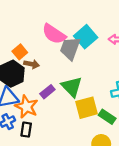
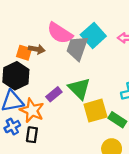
orange square: (20, 52) -> (24, 53), turned -32
brown arrow: (32, 64) -> (37, 49), moved

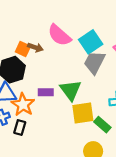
gray trapezoid: (77, 48) -> (94, 62), moved
purple rectangle: (54, 94) -> (46, 92), turned 32

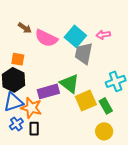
brown arrow: (35, 47) -> (25, 28), moved, turned 32
purple rectangle: (46, 92) -> (48, 91), size x1.5
green rectangle: (102, 125) -> (106, 106), turned 35

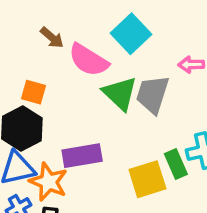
cyan square: (75, 36) -> (131, 34), moved
green triangle: (69, 84) -> (120, 93), moved
green rectangle: (106, 106) -> (176, 164), moved

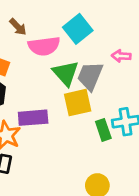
pink semicircle: (89, 60) -> (44, 46), turned -44
yellow square: (147, 179) -> (78, 103), moved

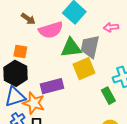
green triangle: (66, 73) -> (71, 48), turned -45
green rectangle: (103, 130) -> (108, 96), moved

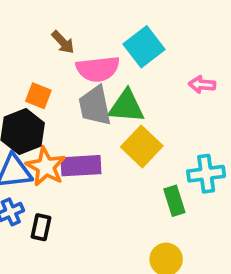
gray trapezoid: (90, 47) -> (95, 106), moved, turned -35
yellow square: (84, 69) -> (142, 146), turned -35
orange star: (34, 103) -> (46, 167), moved

